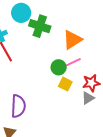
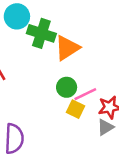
orange triangle: (72, 40) -> (67, 48), moved
pink line: (72, 63) -> (85, 94), moved

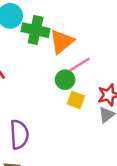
pink line: (85, 94) -> (80, 65), moved

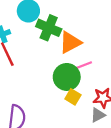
green circle: (65, 80) -> (67, 77), size x1.5

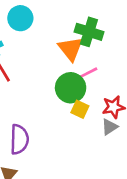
green cross: (49, 28) -> (89, 32), moved
orange triangle: (70, 42) -> (71, 49), turned -35

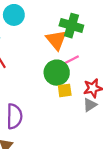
yellow square: (80, 109) -> (65, 90), turned -32

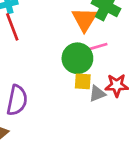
gray triangle: (90, 105) -> (97, 94), moved

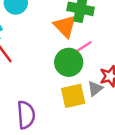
yellow square: (83, 81) -> (73, 96), moved, size x1.5

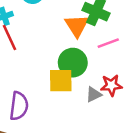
pink line: (82, 48) -> (108, 43), moved
yellow square: (73, 96) -> (61, 81), moved

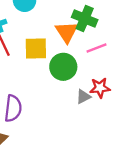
yellow square: (61, 81) -> (36, 48), moved

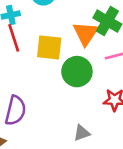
gray triangle: (83, 97) -> (82, 133), moved

